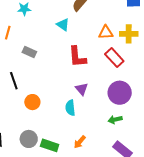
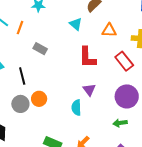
orange triangle: (106, 32) -> (109, 30), moved
gray circle: (29, 139) -> (20, 104), moved

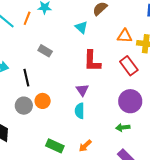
orange line: (20, 28) -> (27, 18), moved
orange triangle: (109, 30) -> (125, 36), moved
purple triangle: (89, 90) -> (82, 90), moved

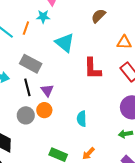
cyan triangle: (81, 27) -> (65, 43), moved, size x1.5
gray rectangle: (45, 51) -> (31, 64), moved, size x1.5
purple triangle: (82, 90) -> (47, 90), moved

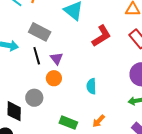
red L-shape: (92, 68) -> (101, 36), turned -120
gray circle: (26, 115) -> (34, 98), moved

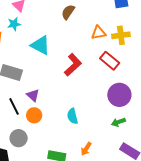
black line: (37, 56) -> (14, 106), moved

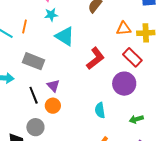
cyan star: (14, 24) -> (51, 15), moved
purple circle: (119, 95) -> (124, 84), moved
cyan semicircle: (72, 116) -> (100, 110), moved

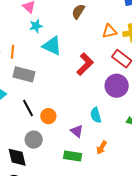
orange line: (24, 26) -> (12, 52), moved
purple triangle: (53, 86) -> (77, 131), moved

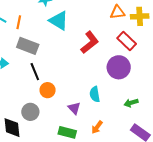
black line: (28, 108) -> (35, 72), moved

